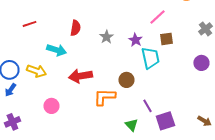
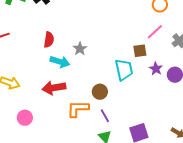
pink line: (157, 17) -> (155, 32), moved
purple star: (135, 40) -> (156, 69), moved
cyan arrow: (56, 50) -> (60, 62), moved
purple line: (147, 106) -> (105, 116), moved

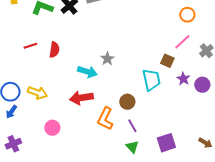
red semicircle: (49, 40) -> (54, 50), moved
brown square: (140, 51) -> (167, 61), turned 32
orange L-shape: (78, 109) -> (105, 119), turned -65

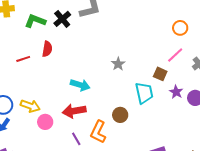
red semicircle: (54, 50) -> (47, 49), moved
gray star: (107, 59) -> (118, 64), moved
purple line: (132, 126) -> (76, 139), moved
pink circle: (52, 128) -> (45, 122), moved

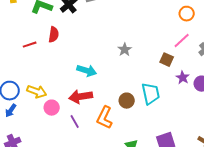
cyan trapezoid: (144, 93) -> (151, 94), moved
purple line: (76, 139) -> (75, 122), moved

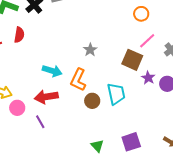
orange circle: (187, 14) -> (141, 14), moved
brown square: (167, 60) -> (132, 60), size x1.5
orange L-shape: (105, 118) -> (78, 80), moved

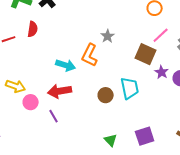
gray star: (90, 50) -> (108, 36), moved
orange L-shape: (78, 80) -> (90, 55), moved

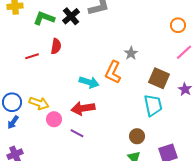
brown square: (146, 54) -> (159, 78), moved
brown circle: (106, 95) -> (137, 136), moved
purple line: (54, 116) -> (77, 133), turned -32

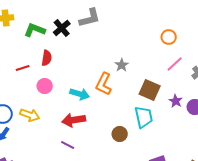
pink circle: (54, 119) -> (45, 86), moved
brown circle: (137, 136) -> (120, 134), moved

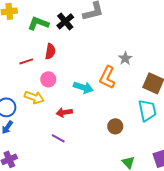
yellow arrow: (30, 115) -> (34, 97), moved
red arrow: (74, 120) -> (64, 112), moved, size x0.7
brown circle: (120, 134) -> (115, 126), moved
purple line: (68, 145) -> (58, 138), moved

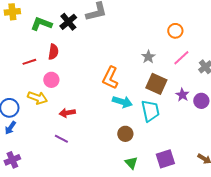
gray star: (125, 58) -> (148, 57), moved
cyan arrow: (83, 87) -> (122, 102), moved
brown circle: (115, 126) -> (125, 134), moved

